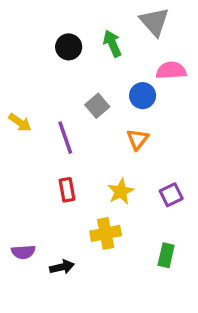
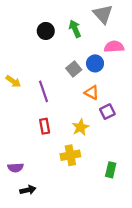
gray square: (97, 106) -> (74, 69), moved
orange triangle: (138, 139) -> (92, 93), turned -40
purple square: (171, 195) -> (107, 112), moved
black arrow: (62, 267) -> (28, 190), moved

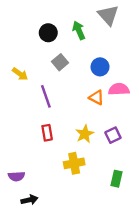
pink semicircle: (114, 47) -> (119, 89), moved
gray square: (74, 69) -> (60, 62), moved
yellow arrow: (13, 81) -> (20, 74), moved
purple square: (107, 112) -> (113, 135), moved

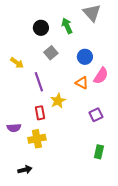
pink semicircle: (119, 89) -> (101, 76), turned 126
yellow star: (85, 134) -> (58, 101), moved
yellow cross: (74, 163) -> (37, 139), moved
purple semicircle: (16, 176) -> (14, 128), moved

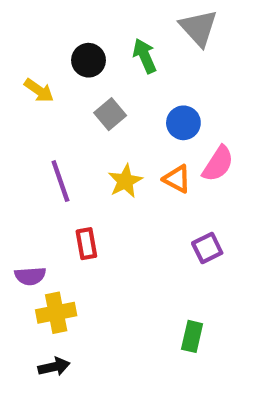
yellow arrow: (17, 63) -> (39, 90), moved
purple line: (39, 82) -> (60, 181), moved
yellow star: (58, 101) -> (125, 181), moved
yellow cross: (37, 139) -> (56, 313), moved
green rectangle: (99, 152) -> (192, 336), moved

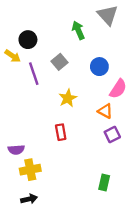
black circle: (88, 60) -> (28, 40), moved
yellow arrow: (39, 90) -> (13, 56), moved
orange triangle: (177, 179) -> (105, 111), moved
purple line: (60, 181) -> (34, 74), moved
red rectangle: (86, 244) -> (61, 132), moved

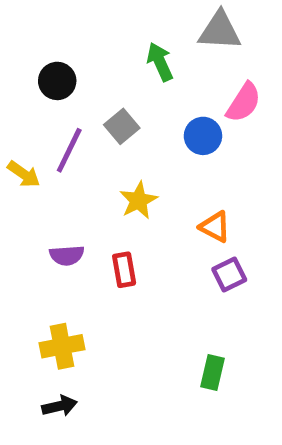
gray triangle: (108, 15) -> (220, 31), turned -45
yellow arrow: (13, 56) -> (24, 174), moved
purple line: (34, 74) -> (69, 150), turned 45
pink semicircle: (118, 89) -> (244, 102), moved
purple semicircle: (16, 150) -> (67, 255), moved

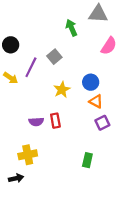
black circle: (57, 81) -> (11, 45), moved
blue circle: (203, 136) -> (91, 82), moved
purple semicircle: (67, 255) -> (36, 122), moved
green rectangle: (213, 373) -> (87, 160), moved
black arrow: (60, 406) -> (16, 178), moved

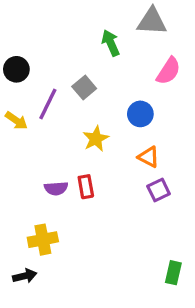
blue circle: (91, 82) -> (140, 114), moved
green rectangle: (87, 160) -> (173, 273), moved

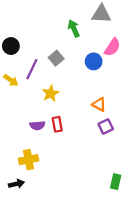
blue circle: (140, 114) -> (94, 61), moved
yellow star: (96, 139) -> (51, 93), moved

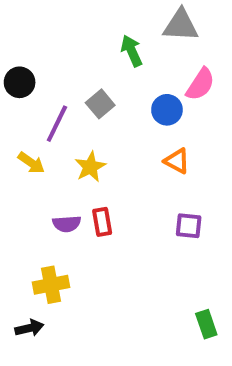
yellow arrow: (11, 80) -> (31, 163), moved
orange triangle: (99, 104) -> (177, 161), moved
purple square: (106, 127) -> (189, 226), turned 32
green rectangle: (116, 182) -> (206, 324), turned -32

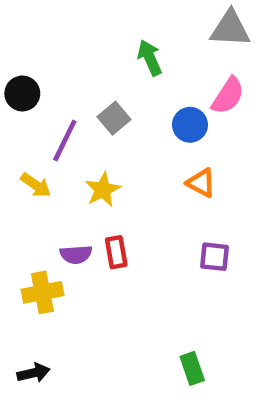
gray triangle: (181, 25) -> (230, 29), moved
yellow cross: (51, 285) -> (42, 292), moved
green rectangle: (206, 324) -> (192, 368), moved

